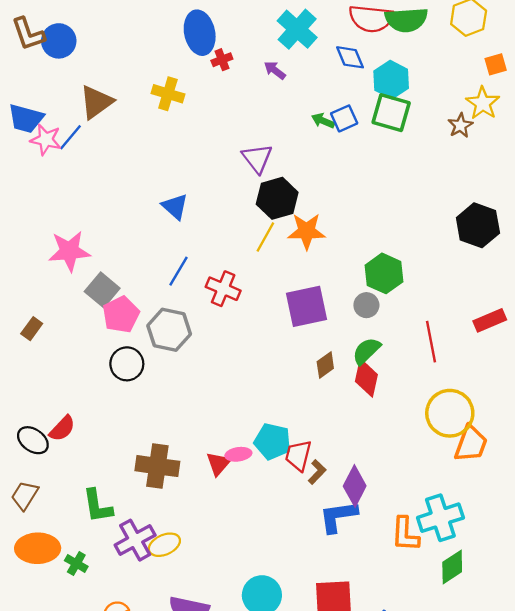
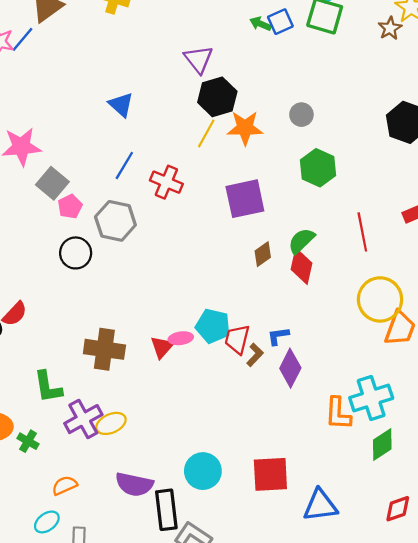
gray circle: (366, 305) -> (301, 115), moved
pink pentagon: (121, 315) -> (70, 206), size x0.7
blue L-shape: (338, 517) -> (278, 336), moved, size x0.6

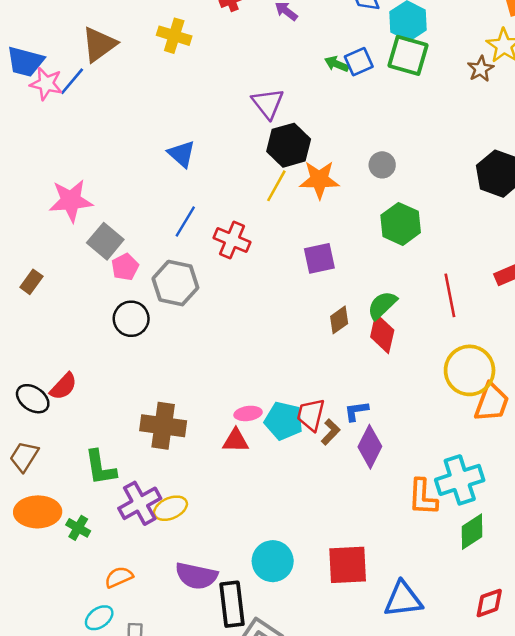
purple square: (245, 199) -> (319, 258), size x0.7
cyan pentagon: (213, 326) -> (284, 421), moved
red triangle: (162, 347) -> (236, 441), moved, turned 50

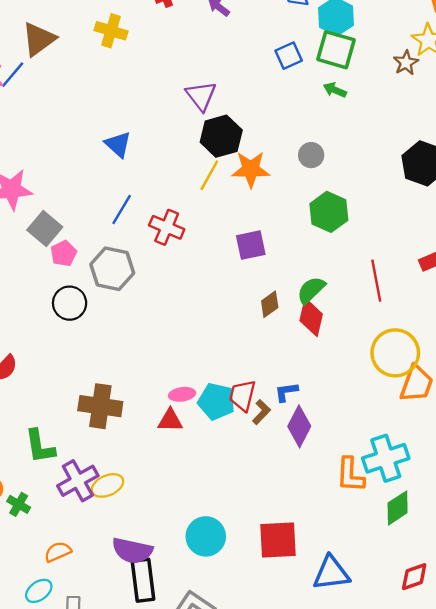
green arrow: (337, 64) -> (335, 90), moved
black rectangle: (232, 604) -> (143, 580), moved

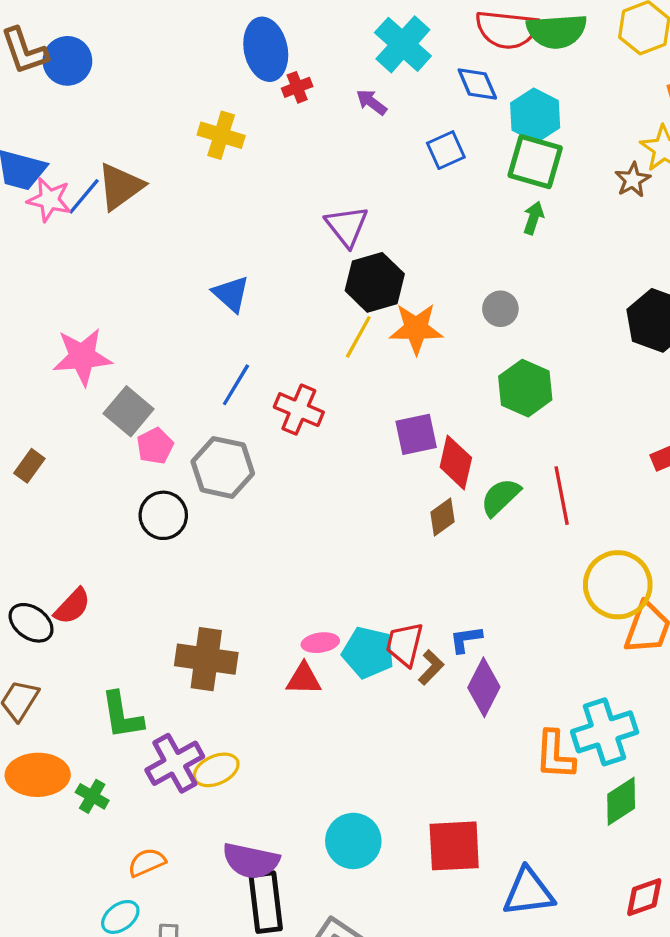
brown triangle: (39, 39) -> (120, 186), moved
blue square: (289, 56) -> (446, 150), moved
green arrow: (335, 90) -> (533, 218), turned 85
red line: (376, 281) -> (562, 496), moved
red diamond: (311, 317) -> (456, 462), moved

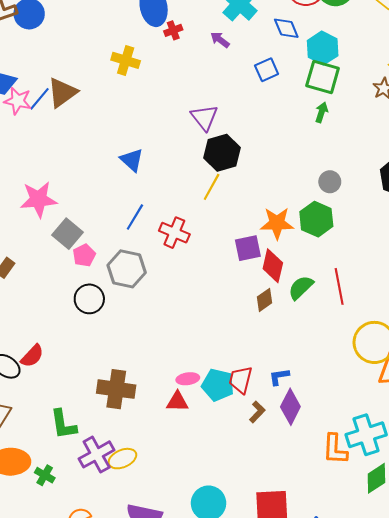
gray circle: (500, 309) -> (330, 182), moved
orange star: (416, 329) -> (277, 223), moved
brown L-shape: (431, 667) -> (257, 412), moved

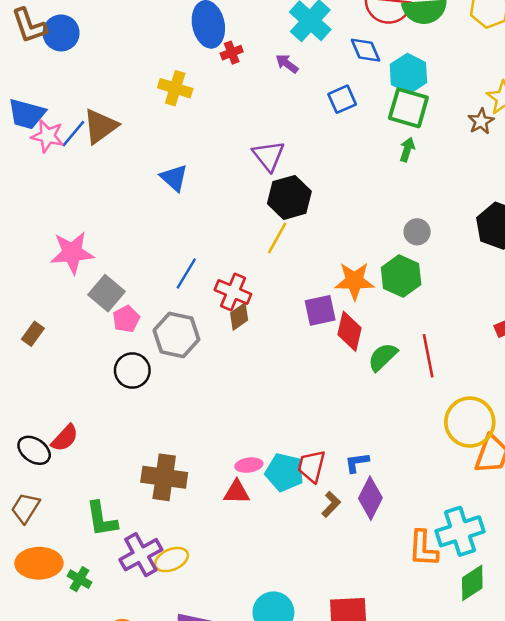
blue triangle: (132, 160) -> (174, 178), moved
brown diamond: (264, 300) -> (239, 317), moved

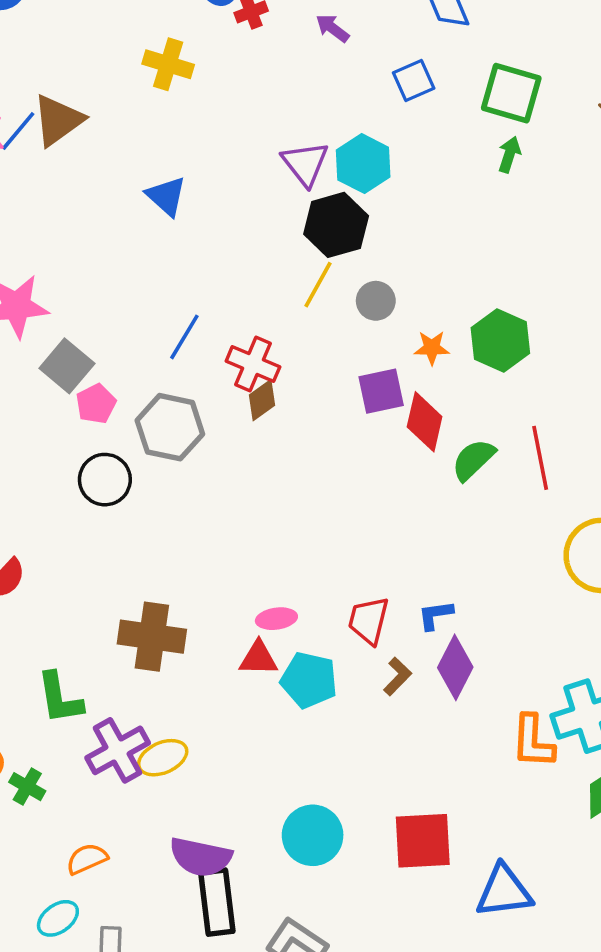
cyan hexagon: (408, 73) -> (363, 164), moved
gray circle: (417, 232) -> (376, 301), moved
orange star: (354, 281) -> (432, 348), size x0.6
cyan pentagon: (284, 472) -> (309, 680), moved

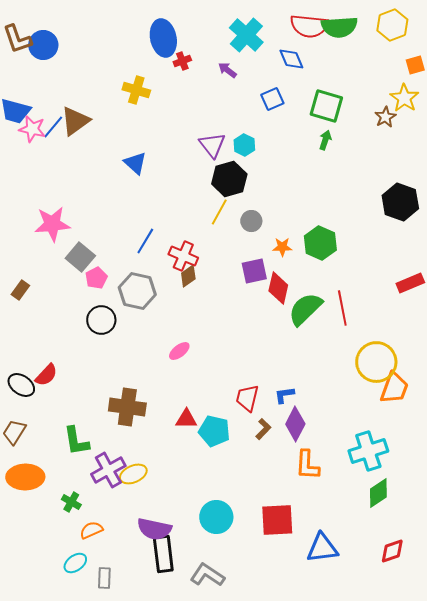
cyan hexagon: (363, 164) -> (244, 145), size x0.7
green semicircle: (473, 460) -> (305, 309), size x1.4
pink ellipse: (276, 619) -> (179, 351), moved, turned -30
orange L-shape: (533, 741) -> (307, 465), moved
green cross: (27, 787) -> (71, 502), moved

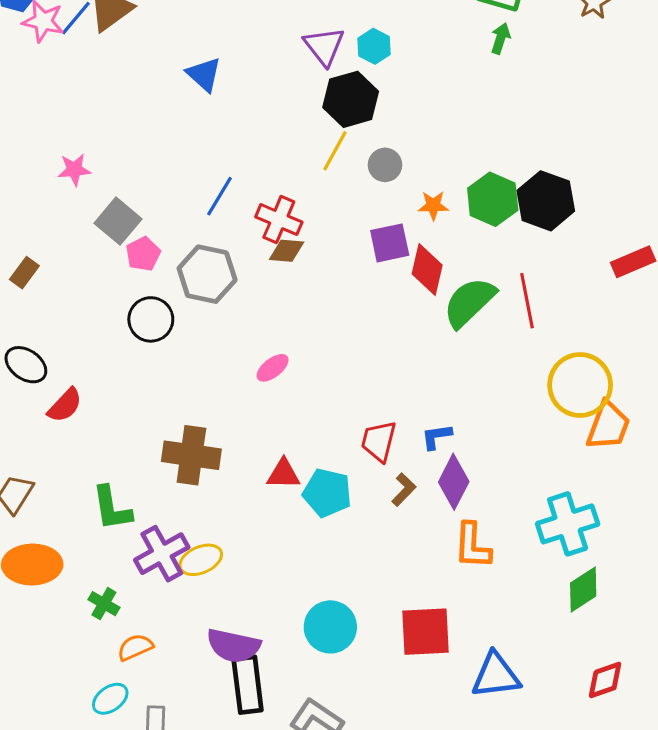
black hexagon: (400, 202) -> (546, 201), moved
pink star: (52, 224) -> (74, 170), size x0.6
brown diamond: (188, 276) -> (287, 251), turned 40
black ellipse: (21, 385) -> (26, 365), moved

